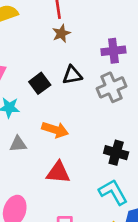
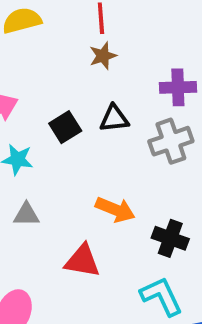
orange arrow: (55, 130) -> (115, 210), moved

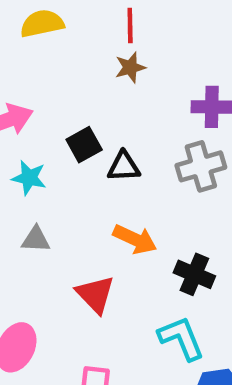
black triangle: (114, 119) -> (124, 167), moved
red triangle: (82, 261) -> (95, 294), turned 33

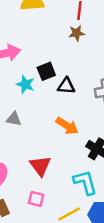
cyan star: (29, 178) -> (25, 84), moved
red triangle: (95, 294) -> (40, 166), moved

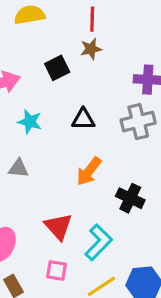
black square: (46, 71) -> (57, 68), moved
orange arrow: (67, 126) -> (89, 171), turned 100
cyan L-shape: (85, 182) -> (99, 242), moved, turned 64

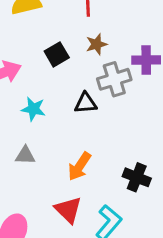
brown star: (91, 49) -> (96, 44), moved
gray cross: (138, 122) -> (114, 79), moved
orange arrow: (89, 171) -> (79, 166), moved

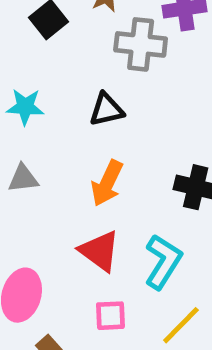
gray cross: (114, 79) -> (141, 44), turned 32
black triangle: (86, 103) -> (106, 110), moved

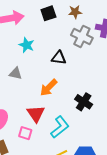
pink square: (110, 316) -> (25, 133), moved

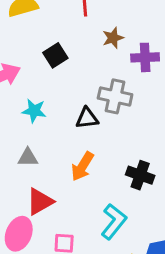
brown star: (75, 12) -> (113, 38), moved
gray cross: (82, 36) -> (115, 96), moved
red triangle: (36, 114) -> (40, 202), moved, turned 48

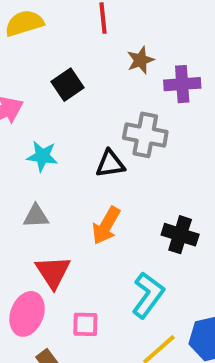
red triangle: (40, 202) -> (53, 272), turned -32

